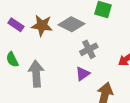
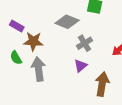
brown star: (42, 25) -> (33, 41), moved

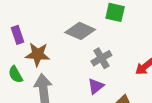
purple rectangle: (17, 26) -> (18, 35), turned 40

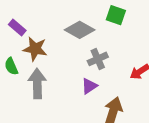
purple rectangle: (18, 35) -> (17, 27), turned -36

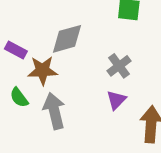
gray diamond: (80, 30) -> (67, 39), moved, turned -32

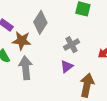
gray diamond: (67, 39) -> (40, 22), turned -50

